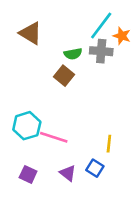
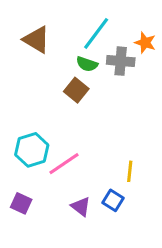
cyan line: (101, 26) -> (96, 33), moved
green semicircle: (73, 54) -> (87, 64), turned 30
pink line: (54, 137) -> (64, 164), turned -52
purple square: (28, 174) -> (21, 203), moved

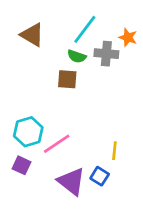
brown square: (76, 90) -> (67, 79), turned -35
purple square: (21, 203) -> (22, 165), moved
purple triangle: (81, 207) -> (71, 182), size x1.6

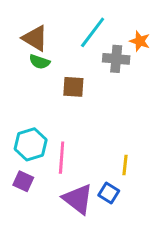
green semicircle: (77, 56) -> (39, 62), moved
pink line: (57, 144) -> (62, 158), turned -52

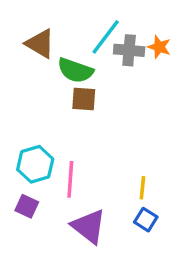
gray cross: (116, 59) -> (129, 50), moved
green semicircle: (39, 62) -> (75, 70), moved, size x1.5
blue square: (109, 193) -> (146, 220), moved

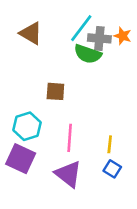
green semicircle: (75, 70) -> (88, 54), moved
brown square: (84, 99) -> (55, 91), moved
pink line: (70, 179) -> (70, 138), moved
purple square: (27, 206) -> (21, 159), size x1.6

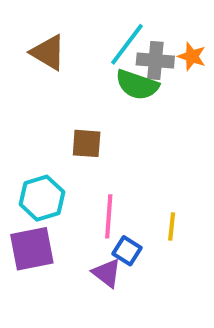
purple square: (21, 159) -> (32, 249), turned -36
blue square: (112, 169) -> (127, 251), moved
purple triangle: (68, 174) -> (107, 273), size x0.7

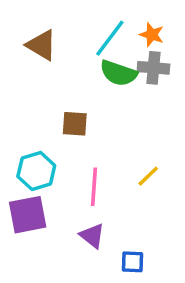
orange star: (192, 56) -> (152, 35), moved
gray cross: (155, 60) -> (153, 68), moved
yellow line: (172, 226) -> (148, 176), moved, turned 40
blue square: (127, 251) -> (132, 262), moved, turned -30

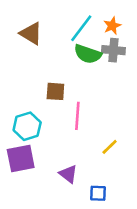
orange star: (152, 35) -> (112, 26), turned 30
yellow line: (148, 176) -> (110, 147), moved
pink line: (94, 187) -> (77, 116), moved

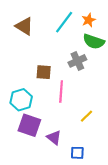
gray cross: (113, 50) -> (77, 61), moved, turned -30
green semicircle: (88, 54) -> (94, 42), moved
purple square: (21, 158) -> (29, 125), moved, turned 30

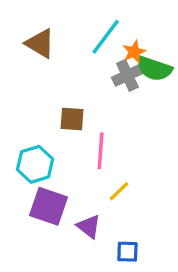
orange star: (89, 20) -> (134, 52), moved
gray cross: (77, 61) -> (127, 75), moved
yellow line: (87, 116) -> (119, 191), moved

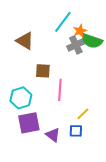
brown triangle: (40, 43) -> (25, 41), moved
yellow line: (119, 191) -> (83, 114), moved
purple square: (49, 206) -> (29, 123), turned -30
blue square: (127, 252) -> (76, 131), moved

